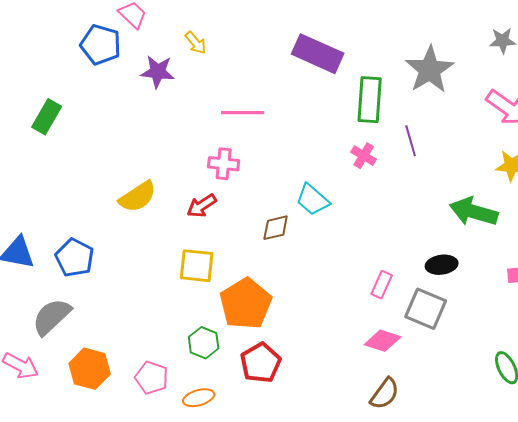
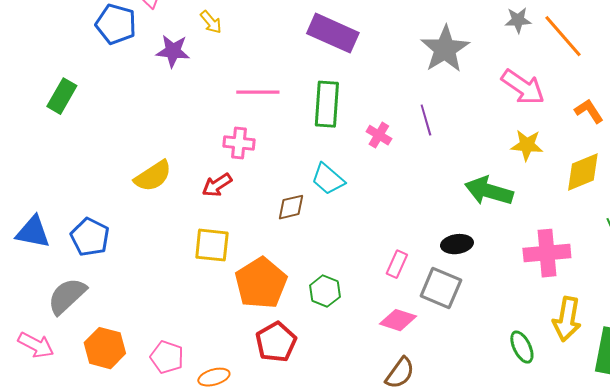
green rectangle: (370, 100) -> (327, 104), moved
green hexagon: (204, 343) -> (325, 291), moved

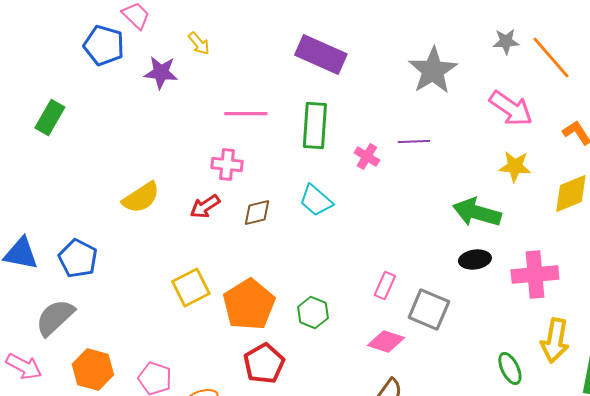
purple line: (426, 120) -> (414, 142), turned -76
brown diamond: (291, 207) -> (257, 212), moved
black ellipse: (457, 244) -> (475, 260), moved
yellow square: (212, 245) -> (191, 288), moved, turned -33

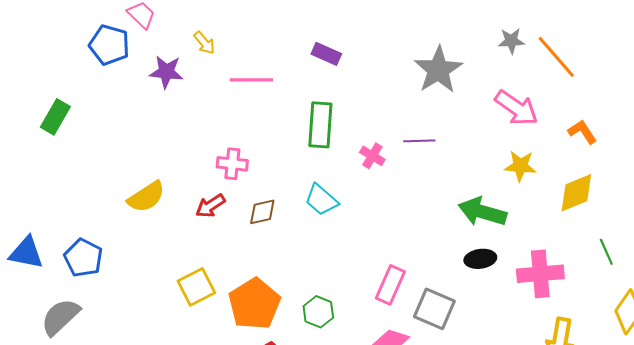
purple rectangle: (321, 54) -> (326, 54), size x0.6
pink line: (246, 114) -> (251, 80), moved
pink rectangle: (385, 286) -> (390, 285), size x1.4

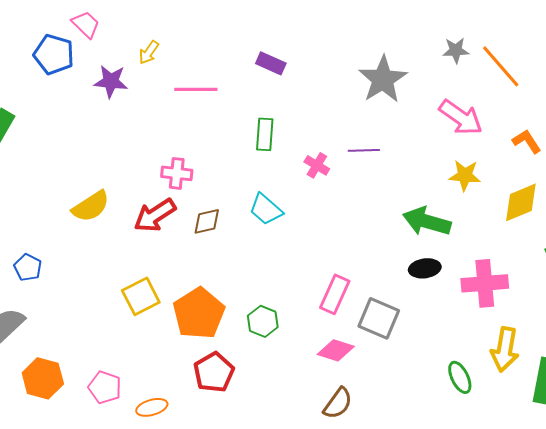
yellow arrow: (204, 43) -> (149, 52), turned 75
green rectangle: (320, 125) -> (265, 134), size x0.7
red arrow: (210, 206) -> (155, 215), size x1.4
blue pentagon: (83, 258) -> (28, 267), size x0.7

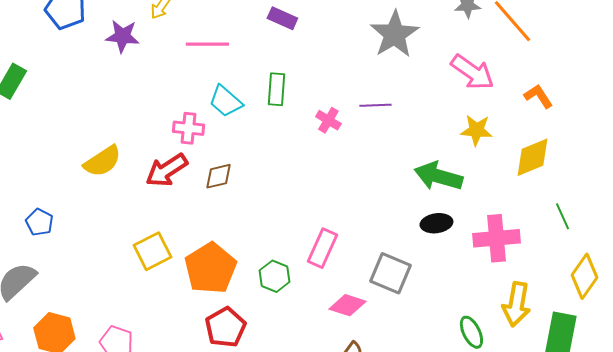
cyan trapezoid: (266, 209) -> (225, 101), moved
pink rectangle: (335, 294) -> (322, 248), moved

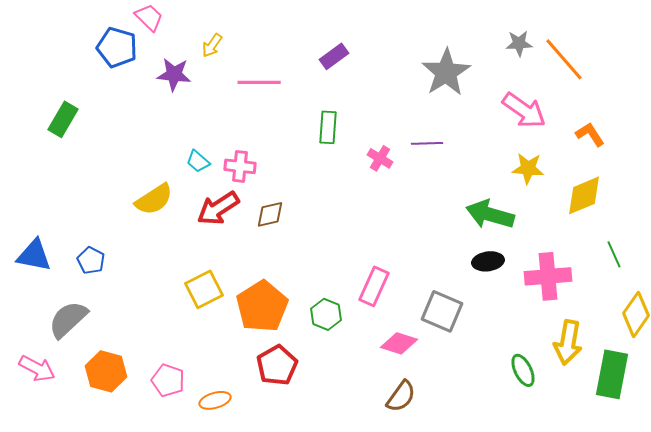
purple rectangle: (282, 18) -> (334, 56), turned -60
cyan trapezoid: (225, 101) -> (198, 161), moved, size x0.7

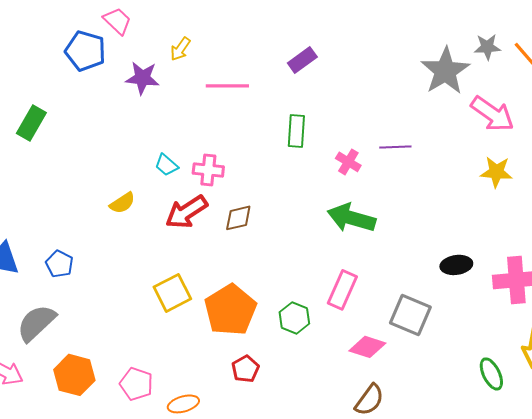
gray star: (446, 72) -> (445, 71), moved
yellow semicircle: (154, 199) -> (122, 203), size x0.7
green arrow: (490, 214) -> (351, 218), moved
red pentagon: (277, 365) -> (245, 369), size x0.7

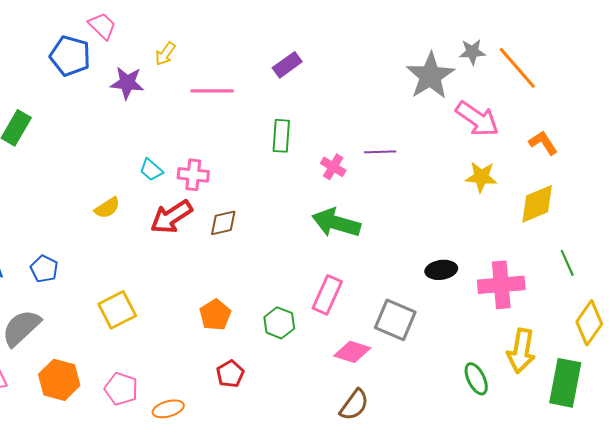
yellow square: (172, 293) -> (117, 310), moved
orange pentagon: (230, 310) -> (215, 315), size x0.6

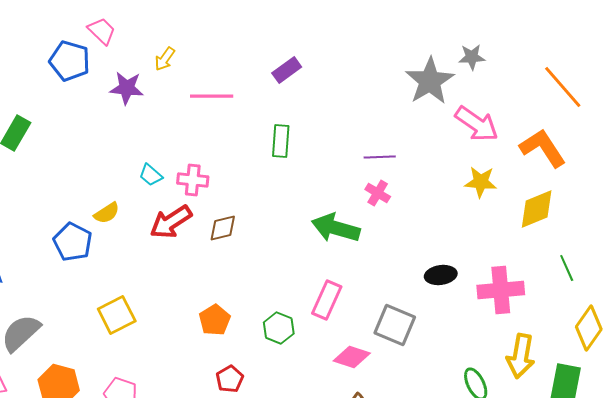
orange line: (517, 68) -> (563, 87), moved
orange L-shape: (543, 143) -> (543, 148), size x1.6
pink cross: (333, 167) -> (378, 193), moved
blue pentagon: (44, 269) -> (73, 242), moved, size x1.4

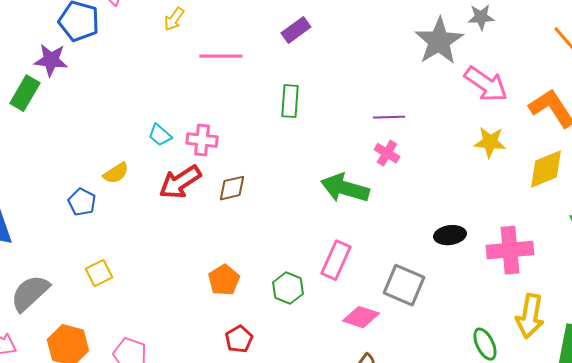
purple star: (127, 88) -> (51, 60), moved
blue pentagon: (73, 242) -> (82, 202), size x0.7
yellow square: (117, 315) -> (99, 273), moved, size x0.7

